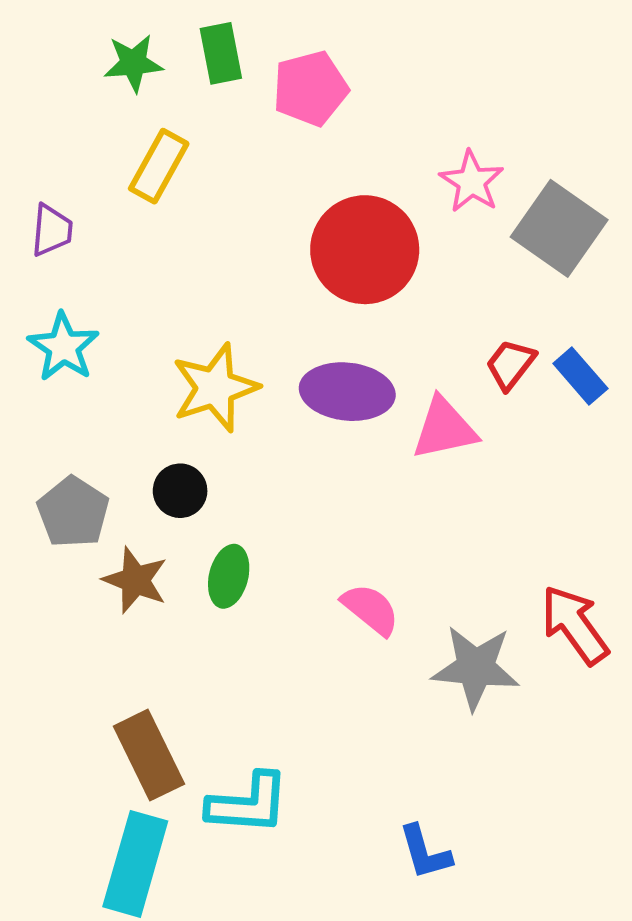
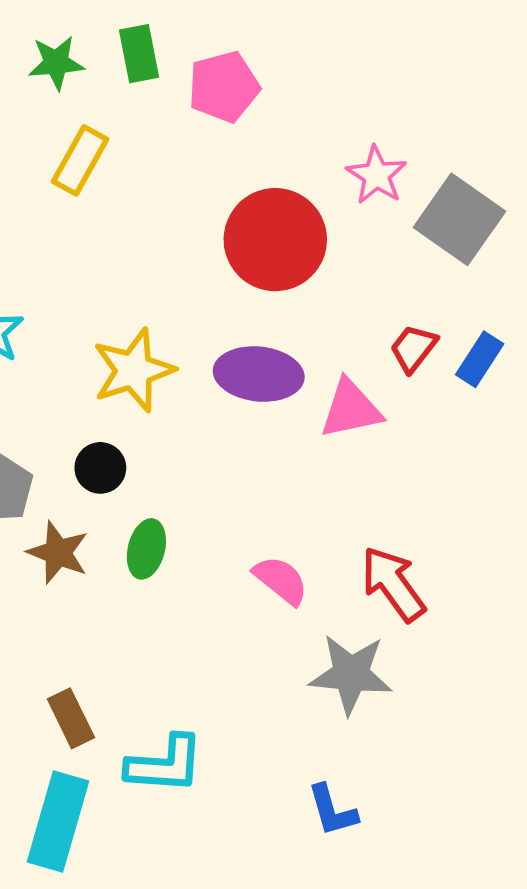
blue rectangle: (580, 376) -> (480, 359), turned 74
red arrow: (575, 625) -> (393, 584), moved
gray star: (476, 668) -> (351, 674), moved
brown rectangle: (149, 755) -> (71, 718), size x0.7

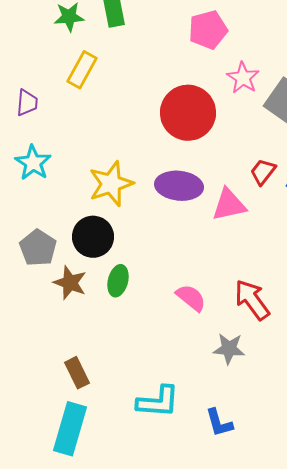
pink pentagon: (224, 87) -> (208, 30), moved
black circle: (100, 468) -> (93, 237), size x1.5
gray star: (351, 674) -> (229, 349), size x0.7
cyan L-shape: (165, 764) -> (158, 402), moved

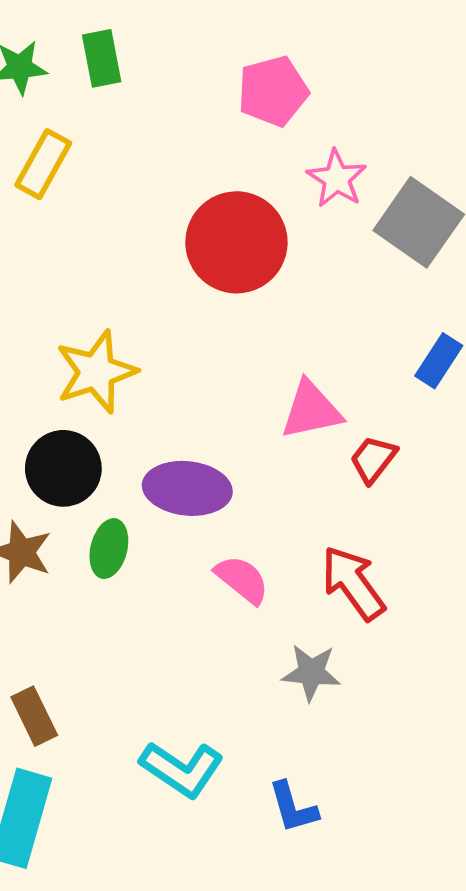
red trapezoid: (263, 172) -> (373, 459), moved
purple ellipse: (179, 186) -> (187, 488), moved
cyan L-shape: (158, 402) -> (182, 769), turned 30

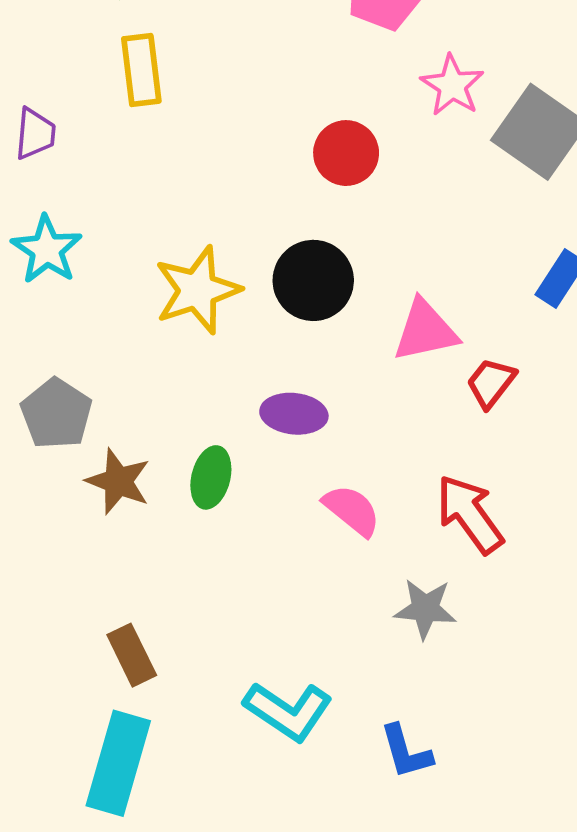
yellow rectangle: (43, 164) -> (141, 70), turned -36
red circle: (236, 242) -> (346, 153), size x0.6
black circle: (63, 468) -> (313, 280), moved
purple ellipse: (187, 488) -> (294, 414), size x0.7

